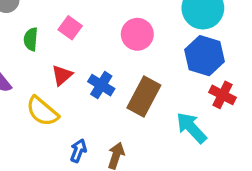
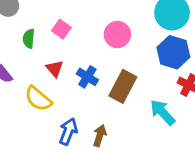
red triangle: (62, 75) -> (55, 69), turned -30
blue arrow: (78, 151) -> (68, 131), size x1.4

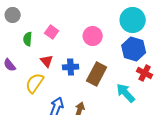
blue cross: (87, 77) -> (71, 67), turned -35
yellow semicircle: (38, 99) -> (35, 83), turned 85

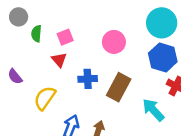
pink square: (52, 32) -> (65, 37), turned 32
green semicircle: (28, 39) -> (36, 34), moved
red triangle: (47, 61) -> (59, 60), moved

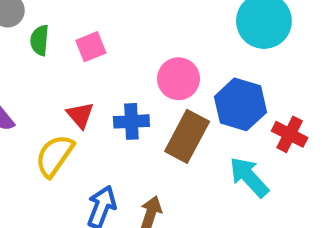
pink circle: (114, 42) -> (178, 79), moved
blue hexagon: (163, 57) -> (240, 104), moved
red triangle: (59, 60) -> (80, 115), moved

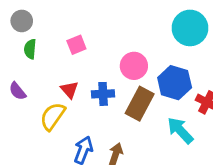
green semicircle: (40, 40) -> (30, 49), moved

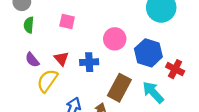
pink square: (76, 45) -> (67, 21), turned 35
purple semicircle: (18, 91) -> (32, 60), moved
brown rectangle: (140, 104) -> (119, 88), moved

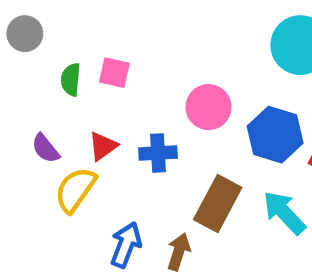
green semicircle: (29, 25) -> (71, 80), moved
red triangle: (61, 59) -> (103, 146), turned 35

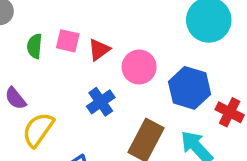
red triangle: (103, 146) -> (99, 50), moved
blue cross: (158, 153) -> (101, 102), turned -32

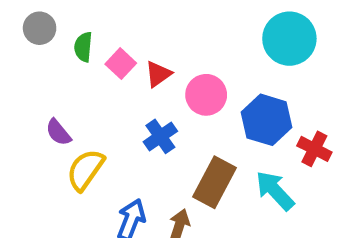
pink square: (68, 41) -> (121, 64), turned 30
green semicircle: (35, 46) -> (83, 47), moved

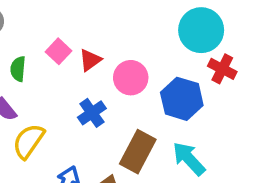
green semicircle: (83, 47) -> (18, 69), moved
red cross: (314, 149) -> (222, 69), moved

